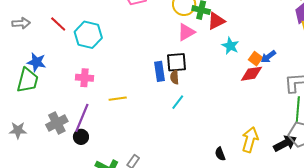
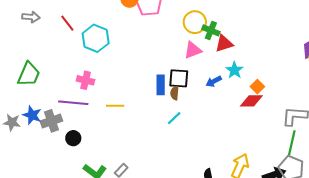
blue arrow: (268, 57) -> (214, 81), moved
blue star: (36, 62) -> (32, 115), moved
purple line: (82, 118) -> (73, 103), moved, turned 64

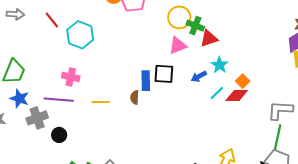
brown semicircle: (175, 93) -> (135, 97), moved
blue star: (32, 115) -> (19, 99), moved
cyan line: (174, 118) -> (217, 93), moved

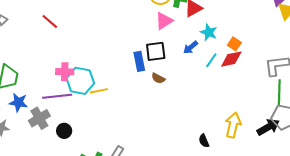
red line: (52, 20) -> (50, 21), moved
cyan hexagon: (80, 35) -> (80, 81), moved
brown semicircle: (135, 97) -> (158, 78), moved, turned -56

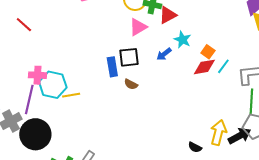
cyan line: (211, 60) -> (223, 66), moved
purple line: (57, 96) -> (29, 99), turned -72
yellow arrow: (233, 125) -> (218, 133), moved
black circle: (64, 131) -> (35, 134), size x2.0
black semicircle: (204, 141) -> (195, 147), moved, turned -40

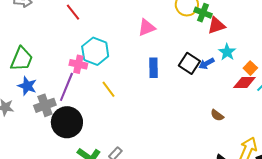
pink triangle: (138, 27) -> (147, 28), moved
black square: (129, 57) -> (189, 63), moved, turned 30
brown semicircle: (131, 84) -> (217, 115), moved
cyan hexagon: (53, 85) -> (95, 51), moved
yellow line: (71, 95) -> (108, 89), turned 54

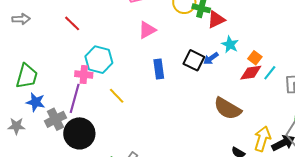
brown semicircle: (217, 115) -> (228, 109), size x2.0

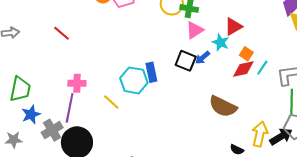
red triangle: (216, 19) -> (233, 27), moved
pink triangle: (147, 30) -> (195, 30), moved
cyan hexagon: (99, 60) -> (134, 80), moved
blue star: (36, 102) -> (31, 114), turned -30

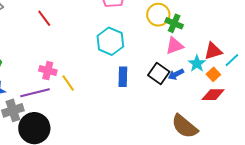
orange square: (246, 54) -> (213, 74), moved
cyan line: (262, 68) -> (232, 60), moved
cyan hexagon: (134, 80) -> (110, 41), moved
yellow line: (111, 102) -> (68, 83), moved
purple line: (70, 108) -> (35, 93), turned 52

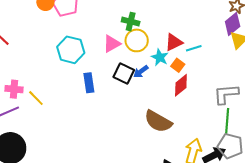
yellow circle: (158, 15) -> (137, 40), moved
pink triangle: (174, 46) -> (112, 44), moved
cyan line: (232, 60) -> (194, 48), turned 35
red diamond: (213, 95) -> (181, 85), turned -30

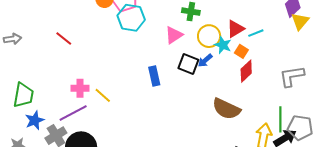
yellow circle: (137, 40) -> (209, 36), moved
cyan hexagon: (71, 50) -> (131, 18), moved
green line: (227, 121) -> (280, 119), moved

